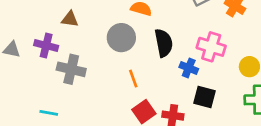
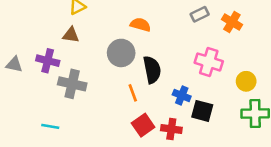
black semicircle: (164, 43) -> (152, 70), moved
blue cross: (189, 68) -> (182, 95), moved

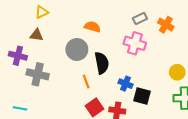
pink cross: (209, 62) -> (135, 43), moved

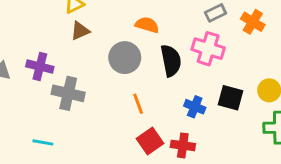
brown triangle: (37, 35) -> (80, 31), moved, turned -32
black semicircle: (102, 63) -> (171, 61), moved
black square: (142, 96) -> (230, 98), moved

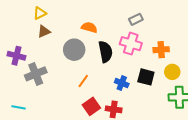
orange cross: (253, 22) -> (161, 50), moved, turned -35
gray cross: (68, 93) -> (36, 74), turned -35
orange line: (138, 104) -> (83, 81), turned 56

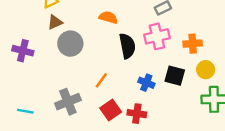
pink cross: (131, 44) -> (157, 36), turned -30
gray circle: (74, 50) -> (70, 44), moved
gray cross: (36, 74) -> (68, 102), moved

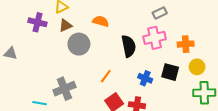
orange semicircle: (108, 17) -> (101, 21), moved
purple cross: (23, 51) -> (37, 22), moved
gray cross: (68, 102) -> (64, 89), moved

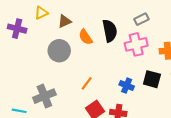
orange semicircle: (101, 21) -> (86, 37), moved, turned -140
brown triangle: (65, 25) -> (64, 21), moved
black semicircle: (129, 46) -> (110, 31), moved

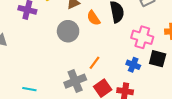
pink cross: (136, 44) -> (142, 37), moved, turned 30
gray cross: (44, 96) -> (75, 81), moved

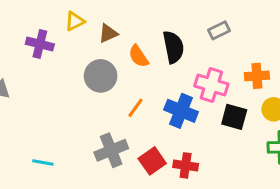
orange line: (95, 63) -> (135, 108), moved
blue cross: (133, 65) -> (181, 111), moved, size x1.5

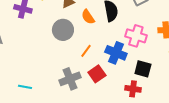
black square: (234, 117) -> (143, 69), moved
red square: (152, 161) -> (97, 74), moved
red cross: (186, 165) -> (133, 89), moved

